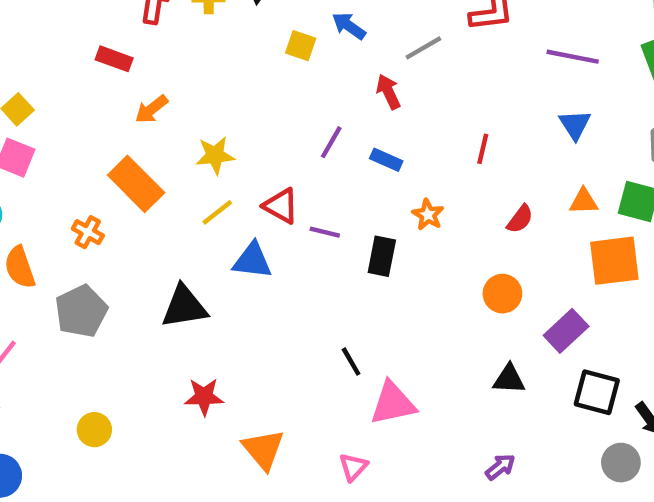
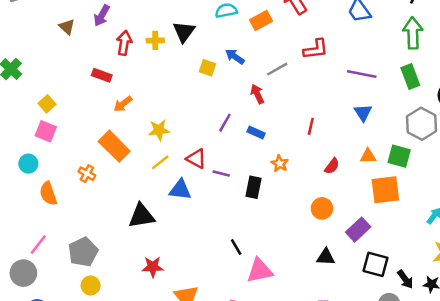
gray pentagon: (81, 311) -> (83, 252), moved

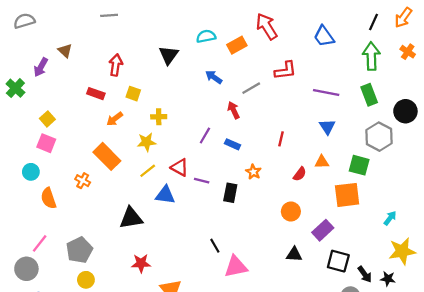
purple arrow: (102, 16) -> (41, 67), moved
yellow cross: (155, 40) -> (159, 117), moved
yellow square: (208, 68) -> (133, 94), moved
orange triangle: (368, 156) -> (322, 162), moved

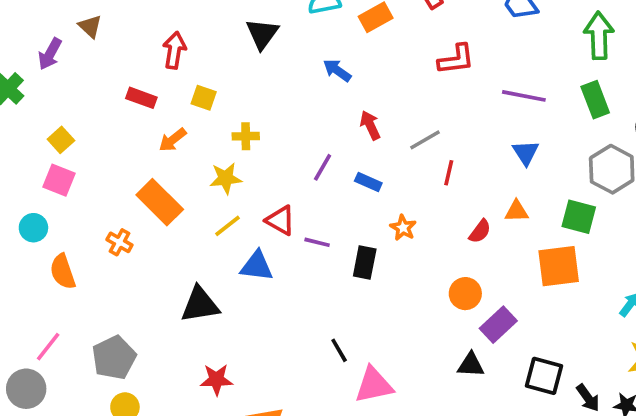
gray line: (251, 88) -> (425, 140), moved
purple rectangle: (323, 230) -> (498, 325), moved

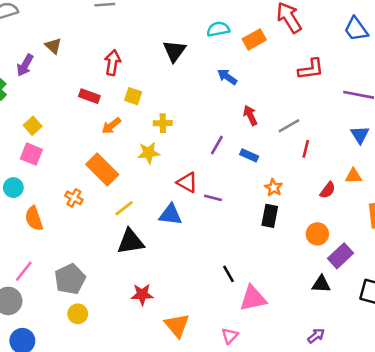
yellow line: (227, 226) -> (124, 208), moved
black rectangle: (365, 262) -> (270, 216), moved

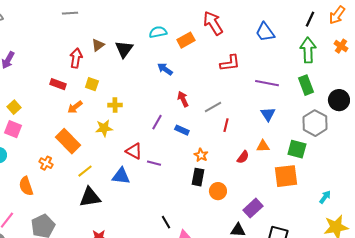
brown triangle: (53, 46) -> (98, 45), moved, turned 40
orange semicircle: (34, 218) -> (26, 186), moved
orange circle: (317, 234) -> (218, 191), moved

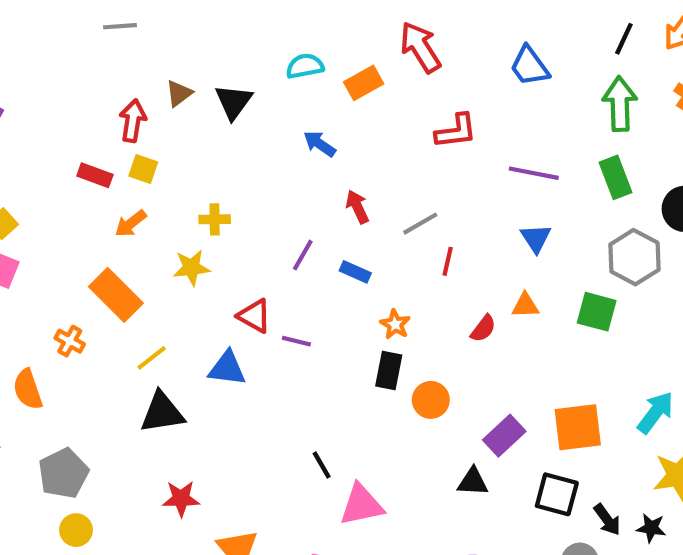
yellow square: (92, 84) -> (143, 169), moved
orange square: (286, 176) -> (578, 427), moved
cyan arrow: (325, 197) -> (655, 412), size x1.5

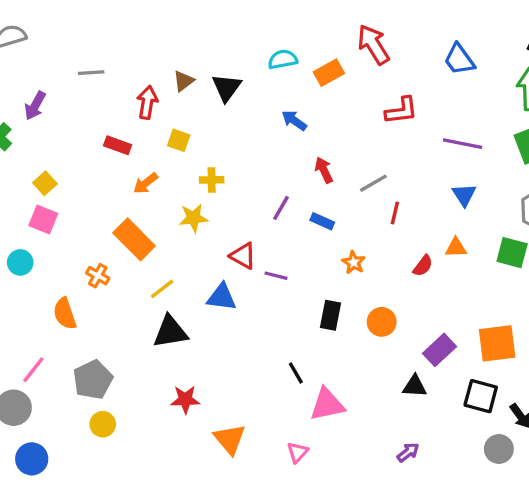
gray line: (120, 26) -> (91, 73), moved
yellow square: (143, 169) -> (179, 140), moved
black rectangle: (389, 371) -> (330, 315), moved

